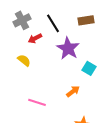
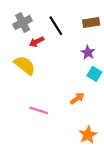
purple star: (68, 48) -> (88, 52), moved, size x0.6
yellow semicircle: (24, 60) -> (25, 65), size x1.5

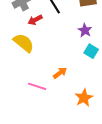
orange arrow: (77, 98) -> (60, 73), moved
orange star: (88, 135) -> (84, 98), moved

